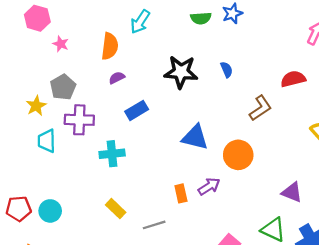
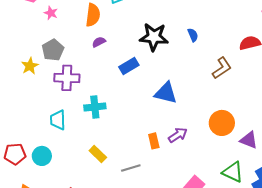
blue rectangle: (137, 110) -> (129, 66), moved
cyan trapezoid: (47, 141) -> (58, 120), moved
orange circle: (238, 155) -> (222, 123), moved

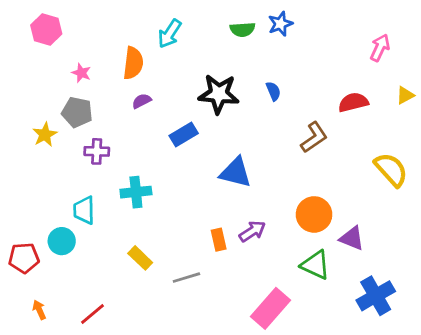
pink star: (51, 13) -> (81, 73), moved
gray pentagon: (53, 50) -> (77, 112), turned -30
purple cross: (67, 78) -> (97, 151), size x0.7
cyan circle: (42, 156) -> (62, 241), moved
green triangle: (233, 172) -> (315, 265), moved

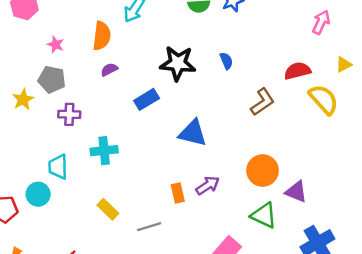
yellow semicircle: (391, 170) -> (324, 99), moved

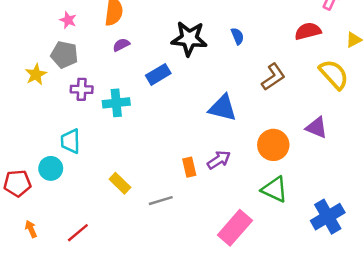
red semicircle: (297, 71) -> (308, 31), moved
blue triangle: (193, 133) -> (223, 108), moved
cyan cross: (104, 151) -> (116, 103), moved
purple triangle: (296, 192) -> (317, 128), moved

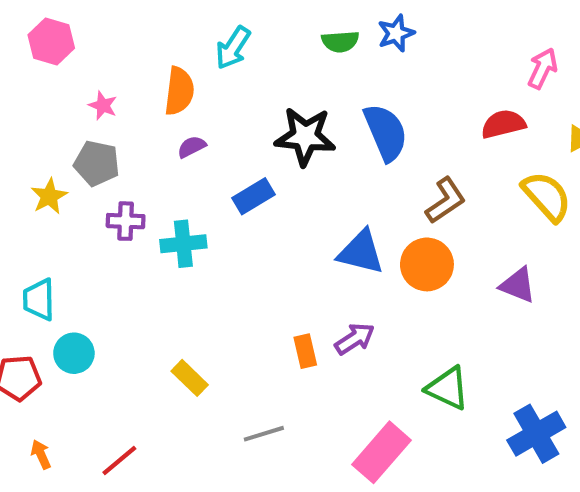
blue semicircle: (237, 36) -> (386, 132), size x2.0
cyan trapezoid: (70, 141) -> (39, 300), moved
orange circle: (273, 145) -> (427, 264), moved
gray line: (161, 201) -> (264, 434), moved

